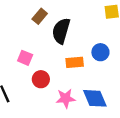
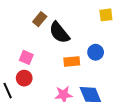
black semicircle: (61, 31) -> (59, 33), turned -55
red circle: (41, 79) -> (24, 78), moved

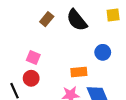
black semicircle: (59, 33) -> (77, 20), moved
orange rectangle: (72, 62) -> (79, 72), moved

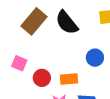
brown rectangle: (47, 19) -> (34, 21), size x1.6
red circle: (31, 78) -> (42, 78), moved

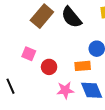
orange rectangle: (69, 79) -> (83, 66), moved

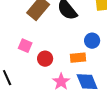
pink star: (65, 90) -> (61, 82), turned -30

